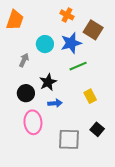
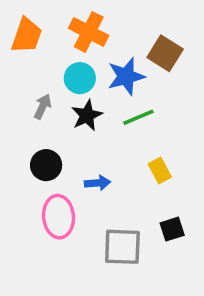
orange cross: (67, 15) -> (89, 32), moved, size x1.5
black star: (48, 82) -> (87, 115), moved
black square: (97, 129) -> (172, 229), turned 32

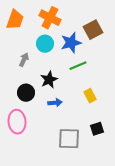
brown square: (165, 53) -> (93, 30), turned 30
black star: (87, 115) -> (49, 80), moved
pink ellipse: (58, 217) -> (17, 122), moved

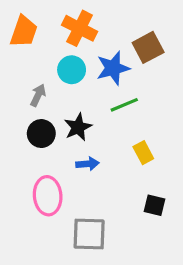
black circle: (26, 93) -> (41, 134), moved
pink ellipse: (17, 122) -> (48, 196), moved
black square: (97, 129) -> (154, 205), turned 32
gray square: (69, 139) -> (89, 234), moved

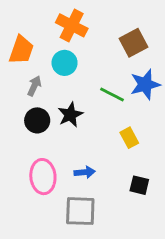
orange trapezoid: (24, 31) -> (21, 50), moved
blue star: (113, 68) -> (145, 84), moved
green line: (124, 105) -> (112, 95), turned 50
blue arrow: (88, 164) -> (85, 172), moved

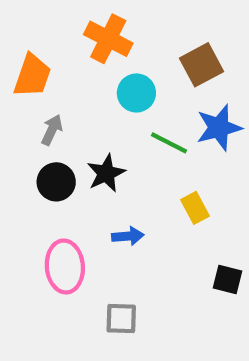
cyan circle: (65, 63) -> (136, 93), moved
blue arrow: (85, 172) -> (128, 236), moved
black square: (139, 185) -> (228, 280), moved
gray square: (80, 211) -> (121, 319), size x0.7

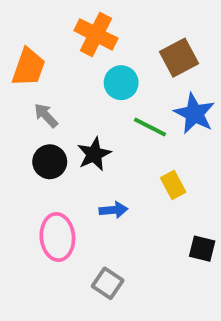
blue star: (219, 128) -> (194, 114), turned -30
gray arrow: (52, 130) -> (46, 115), turned -68
gray square: (121, 319) -> (108, 283), turned 32

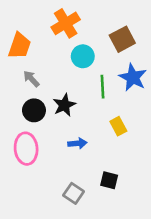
orange cross: (96, 34) -> (66, 23), turned 32
green line: (150, 127) -> (103, 87), turned 60
pink ellipse: (57, 237) -> (26, 149), moved
black square: (202, 249) -> (109, 180), moved

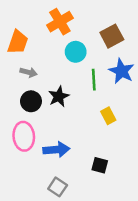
gray arrow: (31, 79) -> (29, 72), turned 147
blue arrow: (77, 143) -> (56, 150), moved, size x1.5
gray square: (74, 193) -> (58, 187), moved

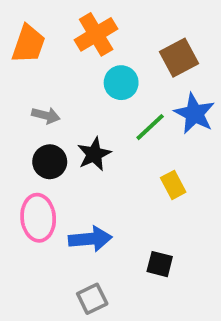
orange trapezoid: (18, 42) -> (28, 44), moved
green line: (94, 80) -> (150, 127), turned 50
gray square: (58, 187) -> (92, 299), turned 30

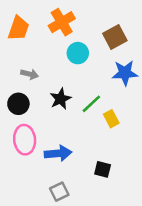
blue star: (194, 114) -> (125, 73), turned -30
green line: (150, 127) -> (91, 104), moved
black circle: (50, 162) -> (18, 104), moved

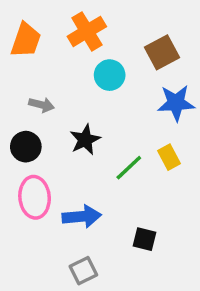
green line: (91, 104) -> (129, 168), moved
yellow rectangle: (111, 119) -> (169, 157), moved

